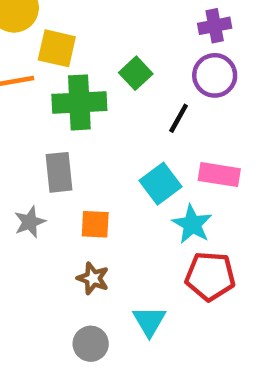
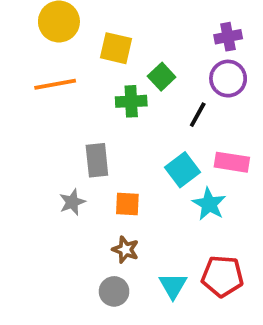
yellow square: (57, 48) -> (116, 48), moved
green cross: (79, 102) -> (131, 101), moved, size x0.7
red pentagon: (210, 276) -> (222, 276), moved
gray circle: (91, 344) -> (114, 291), moved

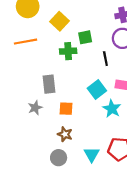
yellow square: (116, 48) -> (60, 21), turned 30
green square: (162, 77) -> (85, 37), turned 32
black line: (198, 115) -> (105, 59), turned -40

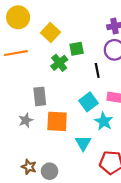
green cross: (68, 51) -> (59, 63), turned -35
orange square: (66, 109) -> (57, 121), size x1.5
brown star: (65, 134) -> (29, 167), moved
cyan triangle: (92, 154) -> (83, 143), moved

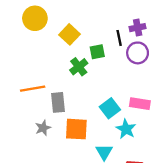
orange line: (16, 53) -> (33, 89), moved
black line: (97, 70) -> (119, 38), moved

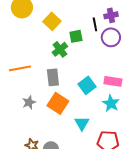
gray rectangle: (58, 102) -> (53, 77), moved
orange square: (76, 129) -> (58, 103), turned 30
cyan star: (126, 129) -> (111, 103), moved

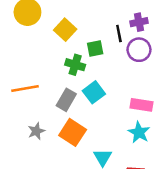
green cross: (60, 49) -> (75, 65), turned -35
gray rectangle: (53, 77) -> (66, 100), turned 36
cyan square: (87, 85) -> (94, 92), moved

